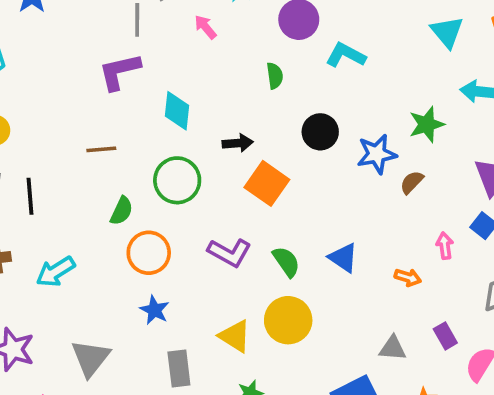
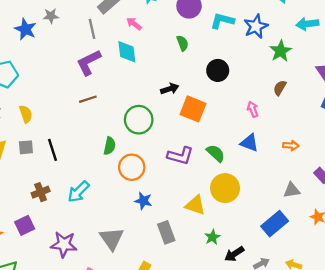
cyan diamond: (177, 111) -> (127, 52), moved
brown line: (101, 149) -> (88, 99), moved
blue star: (377, 154) -> (256, 26), moved
pink arrow: (445, 246) -> (253, 109), moved

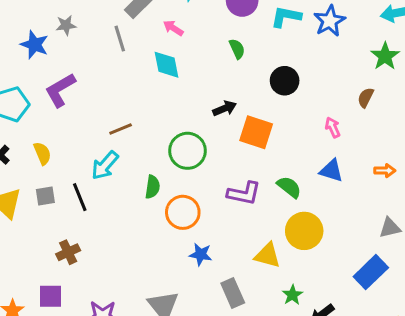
green star: (281, 51) -> (385, 56), moved
purple L-shape: (89, 62) -> (60, 90), moved
cyan arrow: (78, 192) -> (105, 165), moved
purple square: (25, 225) -> (51, 296), turned 30

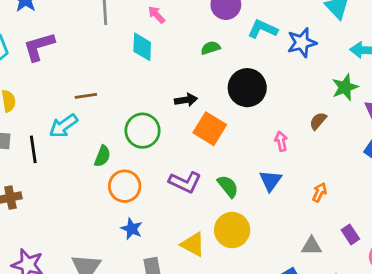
green semicircle: (237, 49) -> (211, 48), turned -96
black circle: (285, 81) -> (247, 88), size x1.4
blue triangle: (331, 171) -> (270, 181), turned 35
orange arrow: (385, 171) -> (319, 192), turned -78

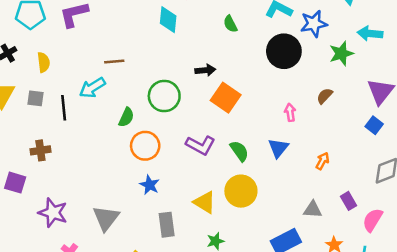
green semicircle: (211, 48) -> (230, 24), turned -102
green star: (345, 87) -> (341, 54), moved
black circle: (247, 88) -> (284, 51), moved

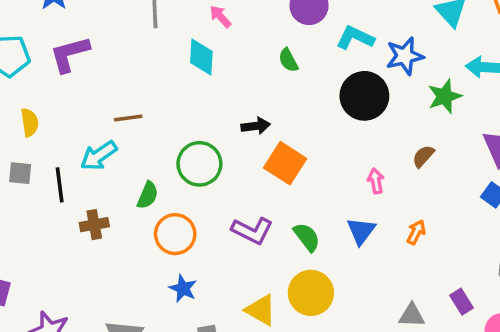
brown cross: (40, 150) -> (94, 225), moved
orange arrow: (322, 161) -> (416, 232), moved

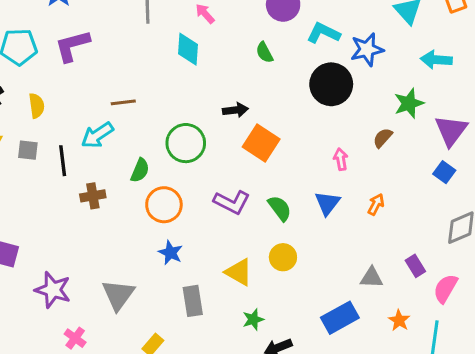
green star: (445, 96) -> (409, 103), moved
yellow circle: (311, 293) -> (283, 257), size x0.7

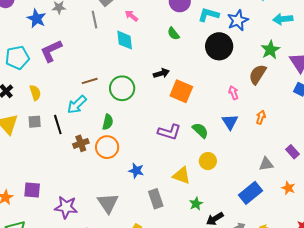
brown semicircle: (383, 138) -> (258, 74), size x1.5
green circle: (186, 143) -> (122, 88), moved
orange circle: (164, 205) -> (107, 147), moved

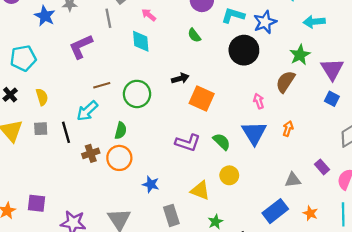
purple L-shape: (51, 51) -> (81, 47), moved
blue triangle: (230, 122) -> (254, 133), size x1.4
orange star: (288, 188) -> (310, 213), moved

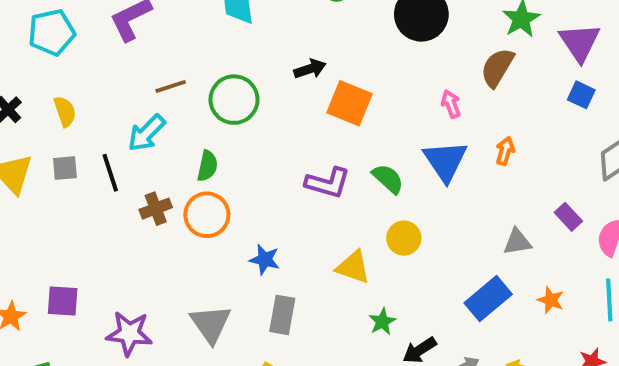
cyan pentagon: (23, 58) -> (52, 32), moved
gray rectangle: (171, 215) -> (282, 315), moved, turned 30

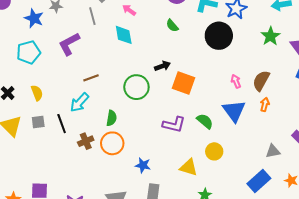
brown semicircle: (497, 68) -> (261, 81), moved
green circle: (234, 100) -> (136, 87), moved

